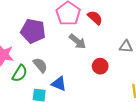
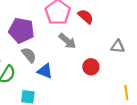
gray semicircle: (40, 65) -> (29, 55), moved
blue triangle: (59, 84) -> (45, 71), moved

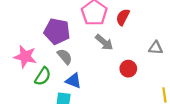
red semicircle: (86, 16) -> (123, 17), turned -105
blue triangle: (45, 71) -> (73, 81), moved

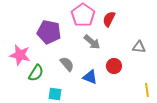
gray semicircle: (65, 57) -> (67, 64), moved
blue triangle: (73, 81) -> (90, 77), moved

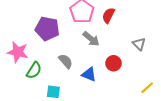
gray triangle: (139, 47) -> (139, 44), turned 40
yellow line: (147, 90) -> (147, 88), turned 56

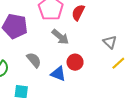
red circle: (114, 63) -> (75, 62), moved
yellow line: (147, 88) -> (118, 63), moved

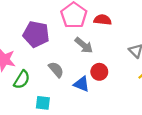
red semicircle: (78, 13) -> (103, 20), turned 70

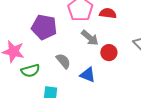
red circle: (99, 72) -> (109, 53), moved
green semicircle: (22, 80) -> (30, 71), turned 42

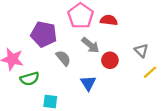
gray semicircle: (63, 61) -> (63, 58), moved
blue triangle: (88, 75) -> (88, 83), turned 35

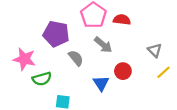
red circle: (110, 60) -> (123, 71), moved

